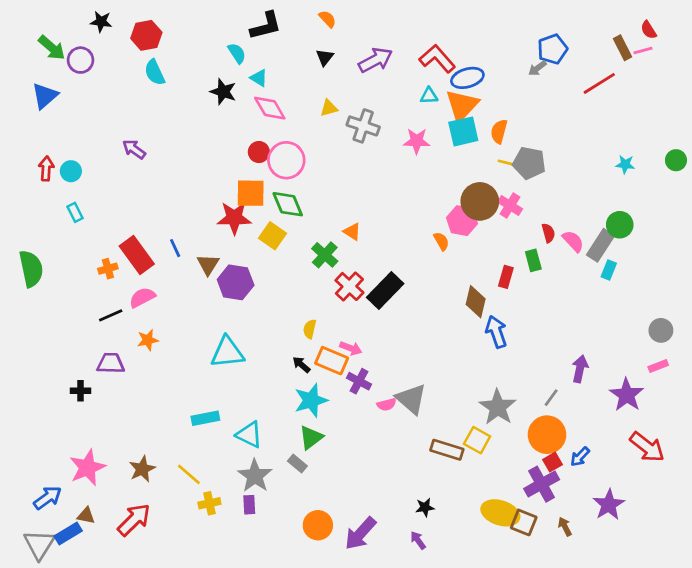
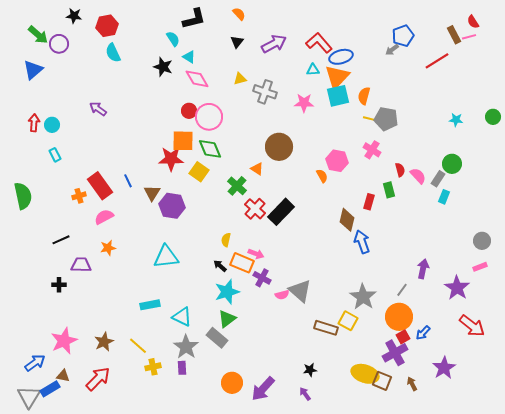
brown circle: (480, 201) -> (279, 147), moved
gray rectangle: (601, 245) -> (438, 179), size x0.7
black line: (111, 315) -> (61, 240), moved
gray rectangle: (297, 463) -> (217, 338), size x1.5

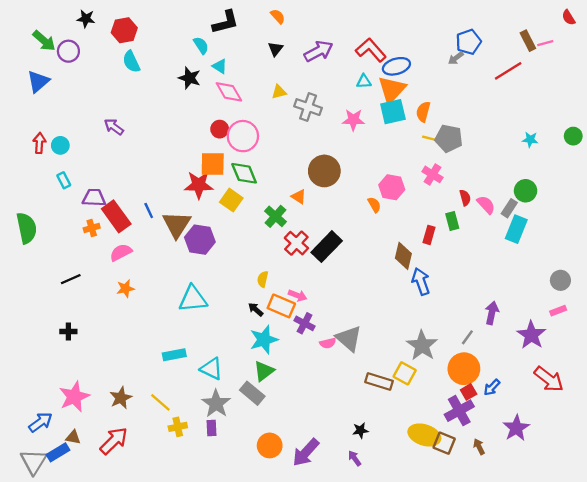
red semicircle: (473, 22) -> (569, 17), moved
brown triangle: (152, 193) -> (177, 224), size x1.5
cyan rectangle: (444, 197) -> (516, 229), size x1.6
purple trapezoid: (81, 265) -> (94, 198), moved

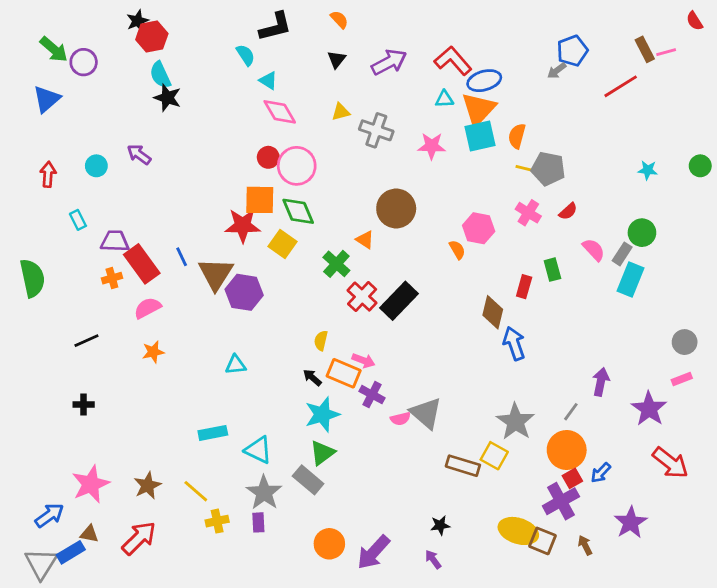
black star: (86, 19) -> (138, 21), moved, turned -30
black star: (189, 78) -> (167, 98), moved
cyan circle: (60, 145) -> (96, 166), moved
red semicircle: (465, 198) -> (568, 211), moved, turned 63
cyan triangle: (193, 299) -> (236, 365), size x0.6

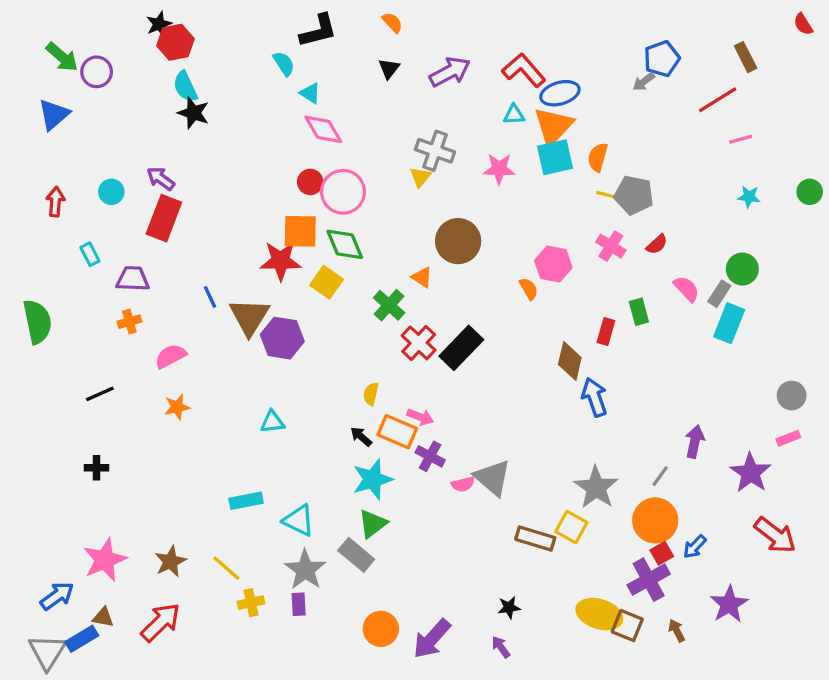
pink line: (666, 52) -> (741, 139), moved
yellow triangle: (341, 112) -> (420, 177), moved, turned -36
red rectangle: (142, 264) -> (164, 218), moved, turned 57

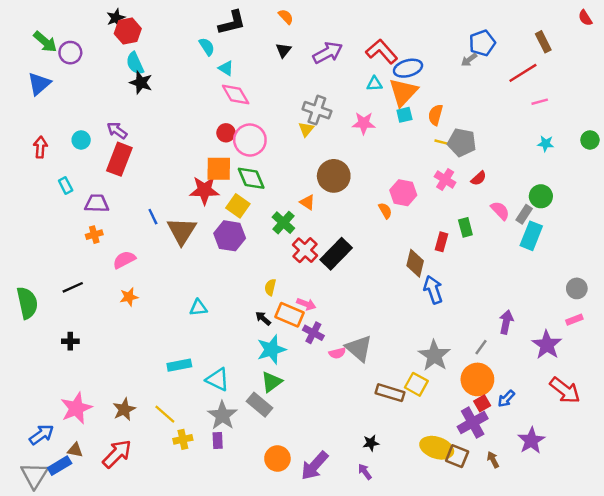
cyan square: (555, 157) -> (404, 115), size x0.6
green semicircle: (37, 322) -> (27, 303), moved
purple hexagon: (282, 338) -> (230, 236), moved

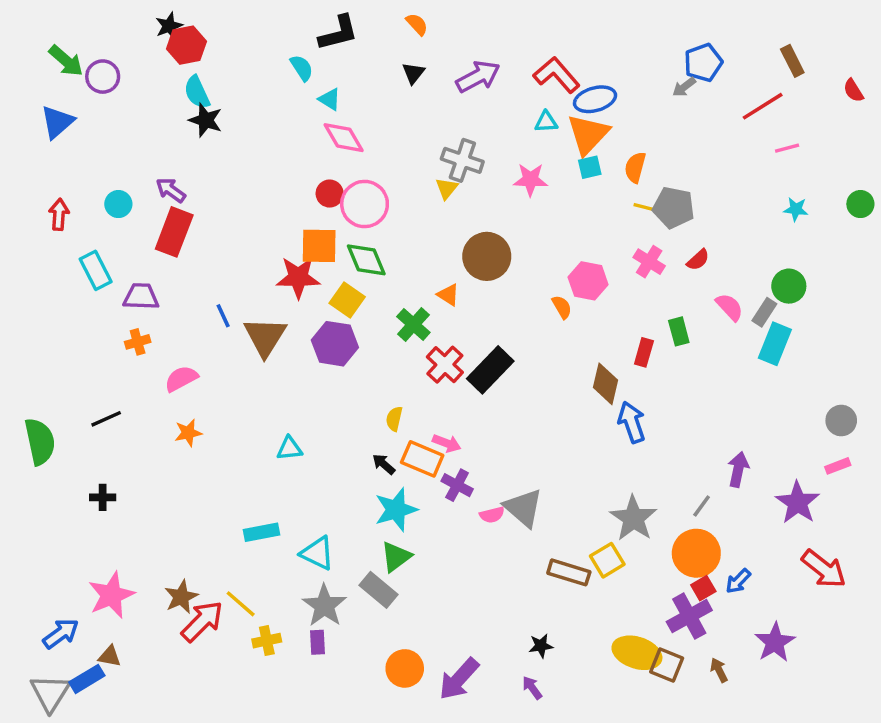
red semicircle: (585, 18) -> (853, 91), moved
cyan rectangle: (66, 185) -> (96, 270), size x1.5
yellow square: (416, 384) -> (607, 560), turned 30
red arrow: (117, 454) -> (202, 621), moved

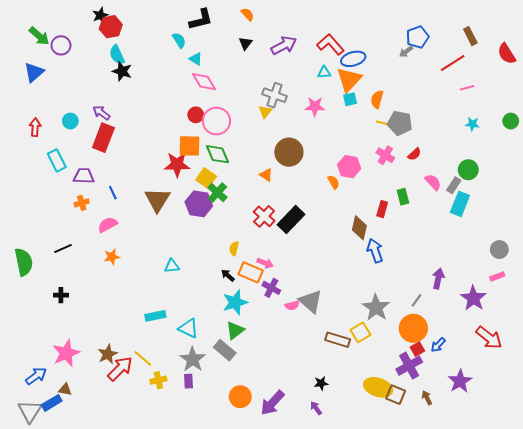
red semicircle: (853, 91) -> (507, 54), size x1.5
blue line: (223, 316) -> (113, 193), moved
green cross: (413, 324) -> (217, 193), moved

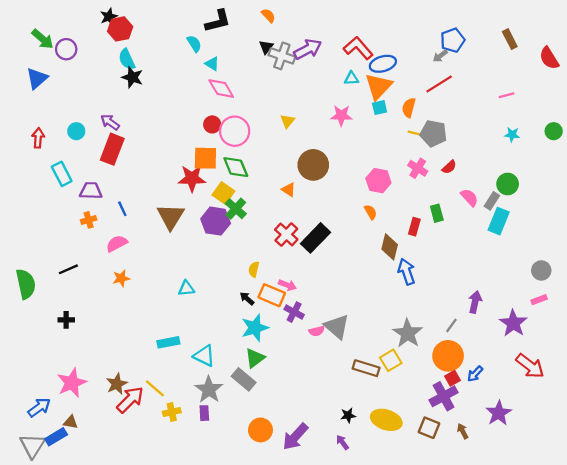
red line: (453, 63) -> (439, 84), moved
gray cross: (274, 95) -> (282, 56), moved
orange semicircle: (334, 182) -> (371, 212), moved
yellow ellipse: (378, 387) -> (386, 420), moved

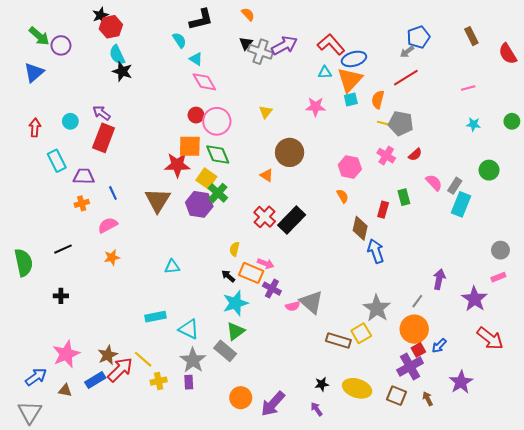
green circle: (508, 184) -> (489, 170), moved
blue rectangle: (56, 437) -> (95, 380), moved

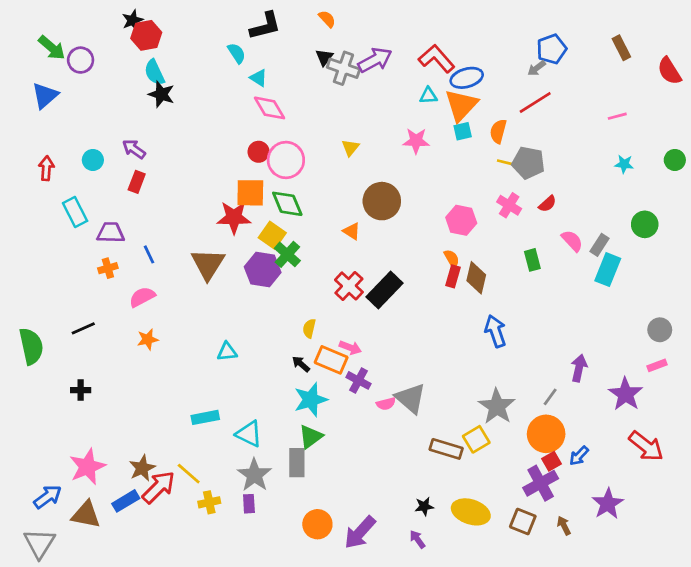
red rectangle: (104, 138) -> (137, 182), size x0.6
red rectangle: (383, 210) -> (453, 276), moved
brown diamond: (360, 228) -> (476, 278), moved
gray rectangle: (225, 351) -> (297, 463), turned 50
brown triangle: (65, 390) -> (86, 515), size x1.6

